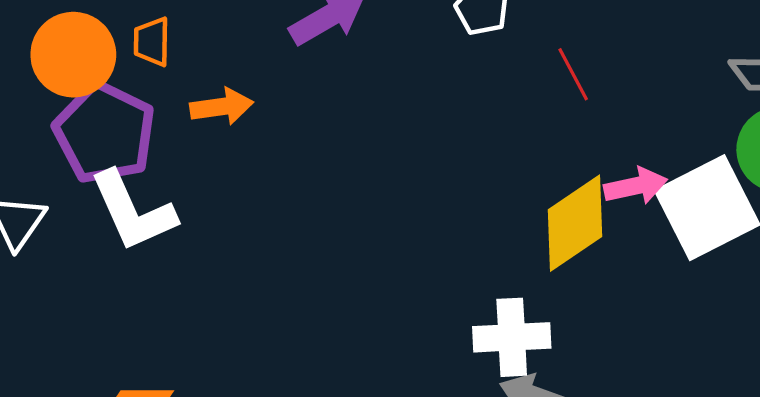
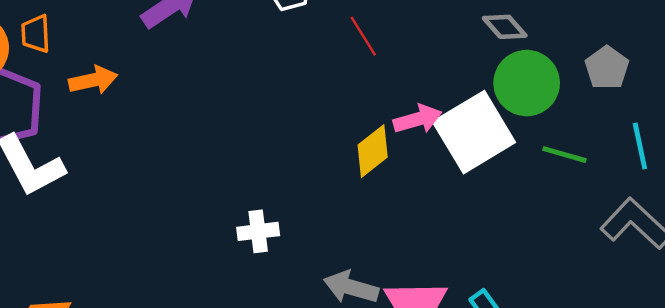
yellow diamond: (575, 223) -> (373, 151), size x0.7
white cross: (512, 337) -> (258, 231), moved, size x0.7

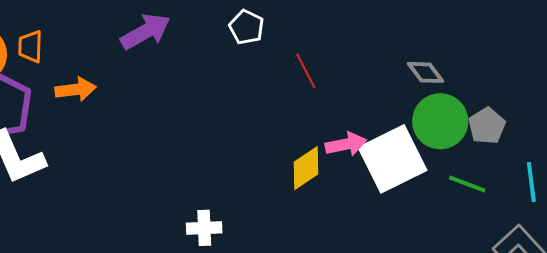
gray pentagon: (607, 68) -> (487, 126), moved

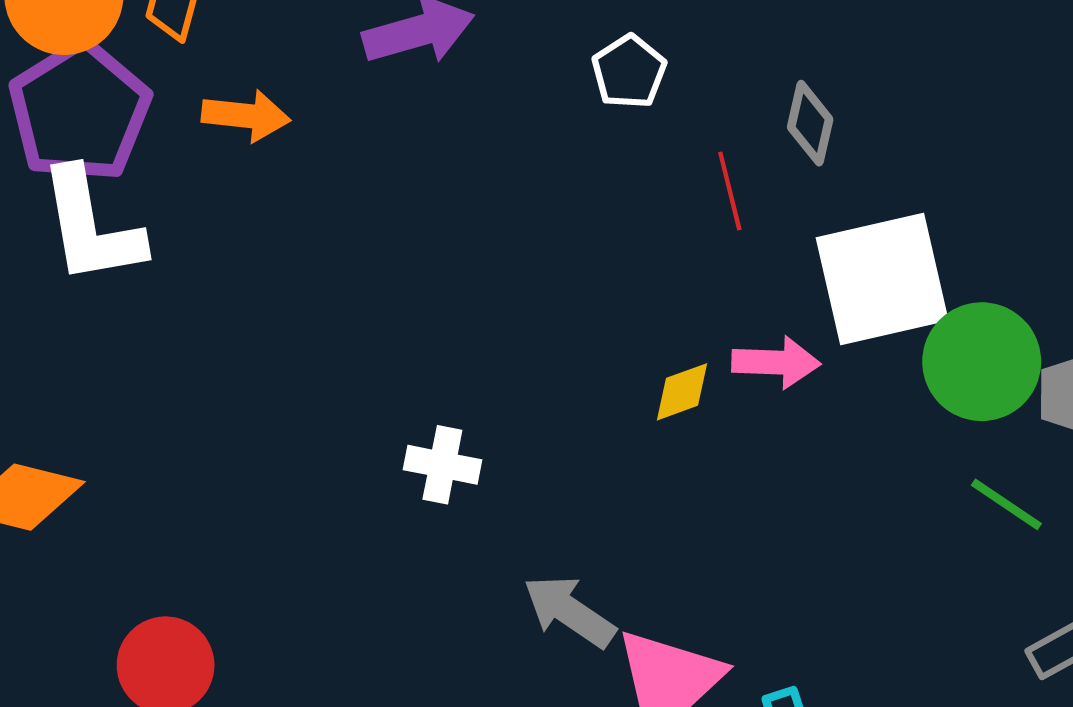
gray diamond: (426, 72) -> (810, 123), moved, turned 36
white square: (393, 159) -> (882, 279), moved
yellow diamond: (306, 168) -> (682, 392), size x0.7

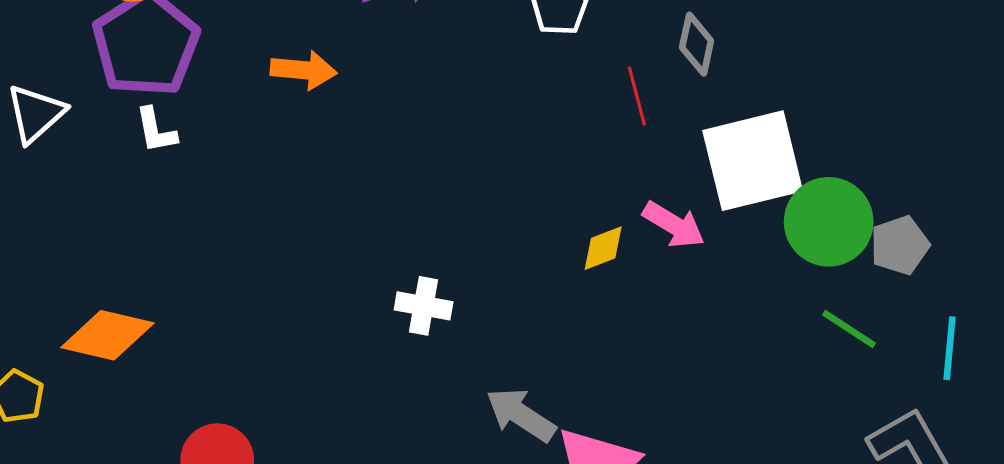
orange arrow: (246, 116) -> (304, 70), moved
white L-shape: (91, 226) -> (156, 130), size x0.5
pink arrow: (776, 362) -> (674, 225), turned 30

